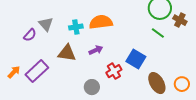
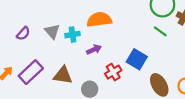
gray triangle: (46, 24) -> (52, 31), moved
cyan cross: (76, 27) -> (73, 35), moved
brown triangle: (67, 53) -> (63, 75), moved

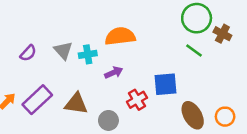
blue square: (137, 59) -> (165, 84), turned -36

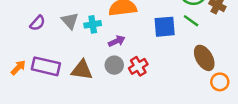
blue square: (165, 84) -> (165, 27), moved
purple rectangle: (37, 100) -> (46, 66), turned 56
brown ellipse: (193, 115) -> (204, 58), moved
gray circle: (108, 120) -> (114, 65), moved

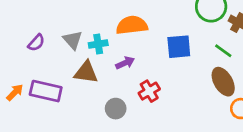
green line: (191, 21) -> (223, 51), moved
gray circle: (114, 65) -> (116, 109), moved
brown triangle: (82, 70) -> (86, 72), moved

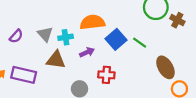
blue square: (179, 47) -> (116, 39), moved, turned -36
green line: (223, 51) -> (140, 43), moved
red cross: (149, 91) -> (106, 75), turned 35

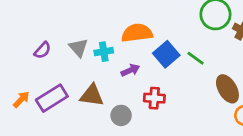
brown triangle: (56, 60) -> (92, 95), moved
purple rectangle: (24, 75) -> (52, 98), turned -45

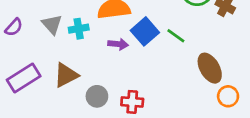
purple arrow: (130, 70) -> (118, 44), moved, turned 30
brown triangle: (92, 95) -> (66, 75), turned -35
red cross: (154, 98) -> (132, 102), moved

